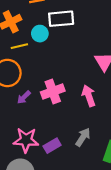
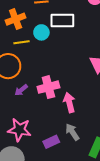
pink arrow: (89, 96) -> (69, 103), moved
gray arrow: (83, 137) -> (72, 132), turned -72
purple rectangle: (52, 146) -> (51, 142), moved

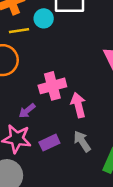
purple arrow: (21, 90) -> (27, 111), moved
purple rectangle: (51, 142) -> (49, 143), moved

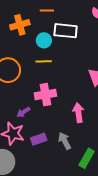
yellow line: (19, 31) -> (44, 61), moved
pink arrow: (78, 105) -> (78, 113), moved

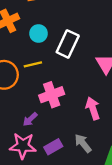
white rectangle: (66, 31) -> (68, 44), moved, turned -60
yellow line: (44, 61) -> (33, 64), moved

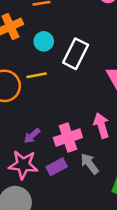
pink cross: (52, 95) -> (68, 138), moved

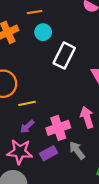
cyan circle: (44, 41) -> (43, 32), moved
yellow line: (37, 75) -> (27, 103), moved

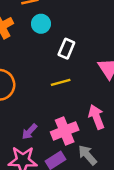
white rectangle: (64, 55) -> (66, 49), size x0.7
yellow line: (27, 103) -> (61, 82), moved

